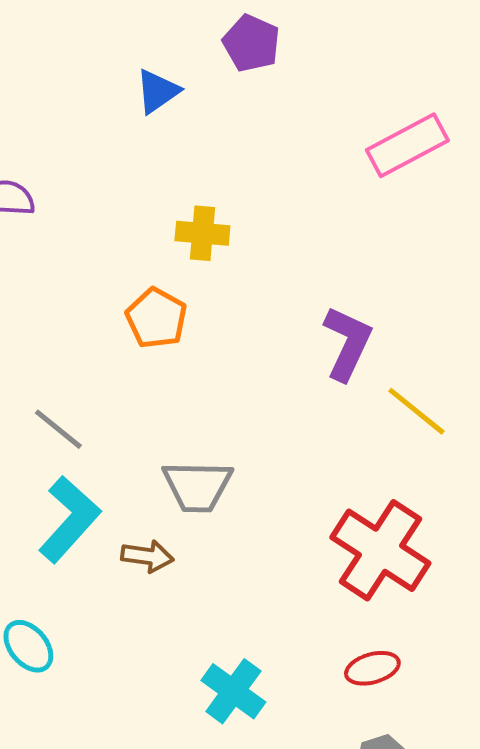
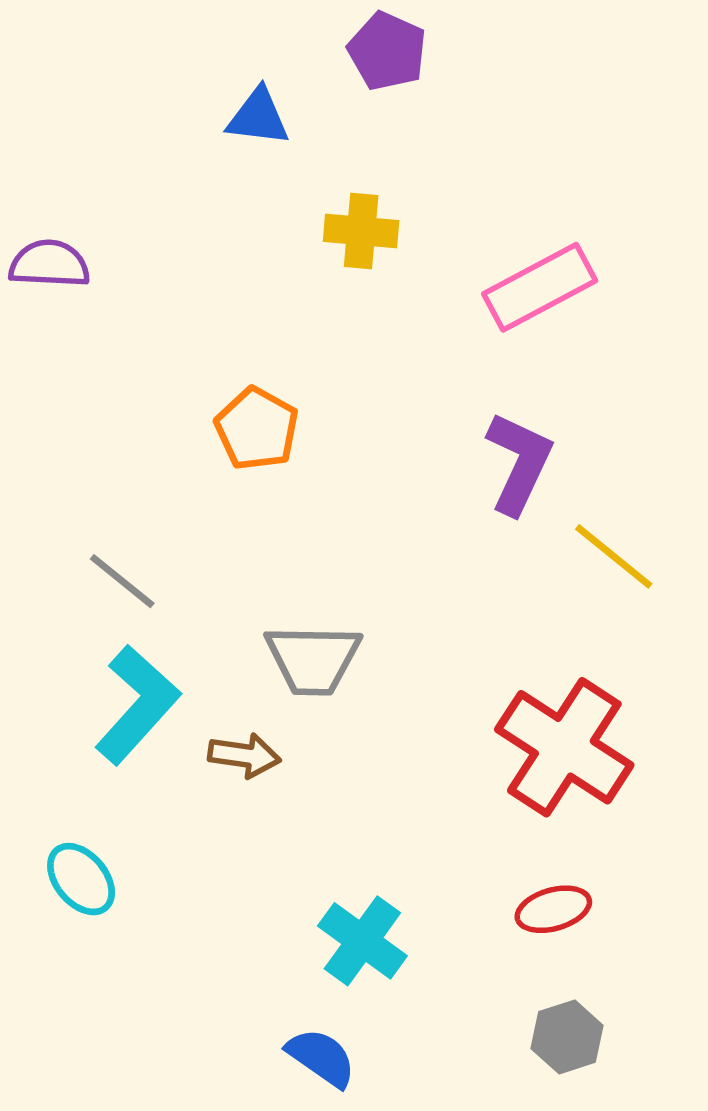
blue triangle: (157, 91) -> (258, 117), turned 42
pink rectangle: (407, 145) -> (540, 287), moved
yellow cross: (202, 233) -> (361, 231), moved

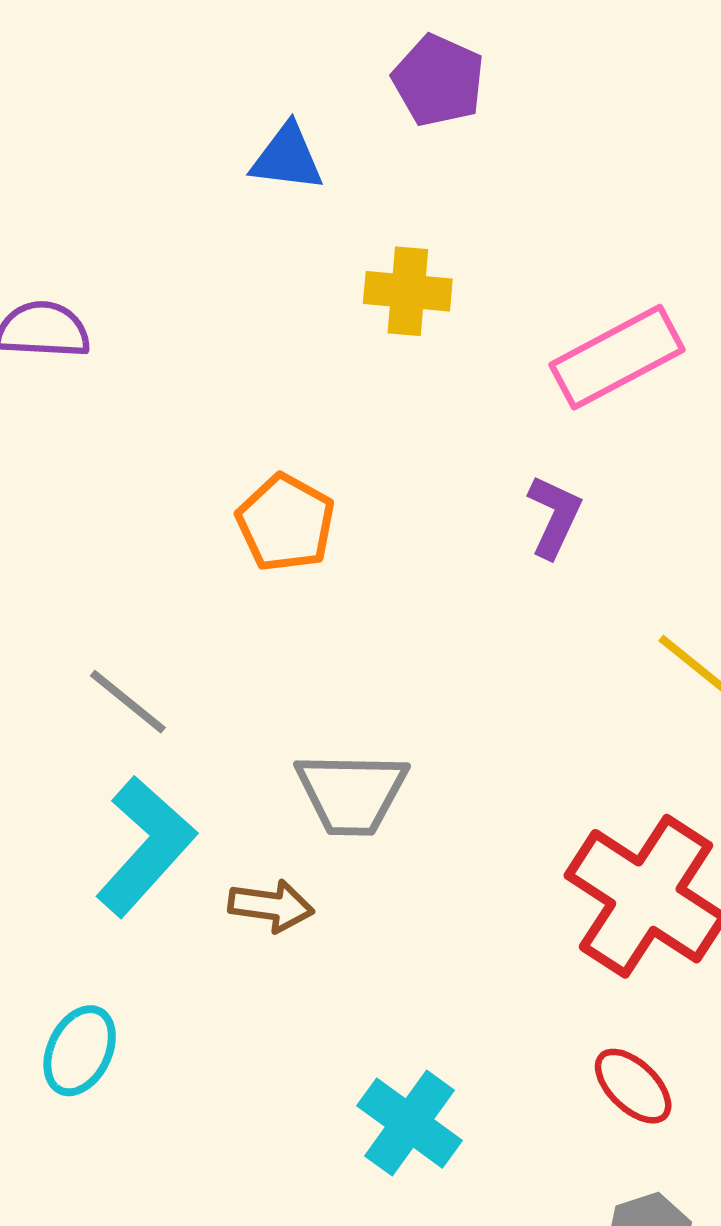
purple L-shape: (519, 463) -> (554, 516), moved, size x0.7
cyan ellipse: (81, 879) -> (80, 1051), turned 66
red ellipse: (553, 909) -> (633, 1086), turned 60

